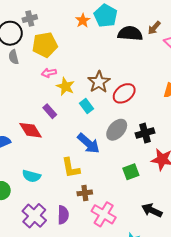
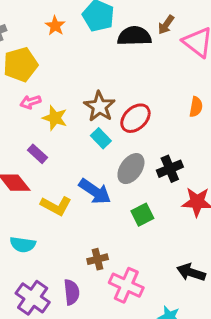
orange star: (83, 20) -> (55, 26), moved
cyan rectangle: (87, 106) -> (101, 138), moved
yellow L-shape: (71, 168) -> (56, 206), moved, turned -45
green square: (131, 172) -> (142, 215), moved

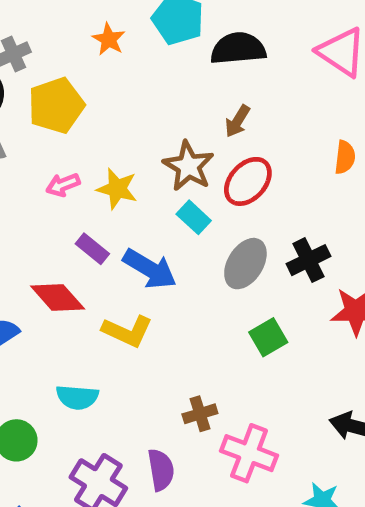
brown arrow: (166, 25) -> (237, 121), moved
pink arrow: (30, 102) -> (63, 185), moved
blue arrow: (95, 191) -> (150, 269), moved

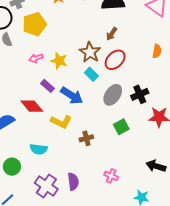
brown cross: (200, 414) -> (86, 138), moved
pink cross: (249, 453) -> (111, 176), size x0.6

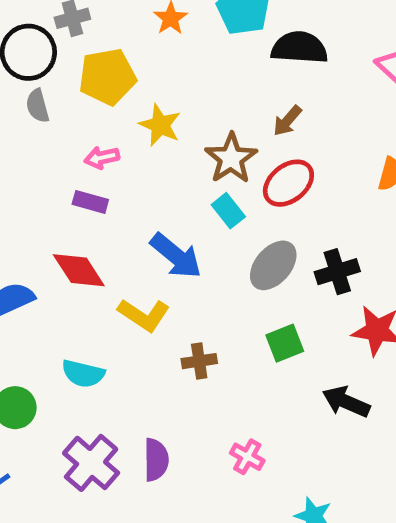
yellow star: (59, 61) -> (160, 125), moved
purple rectangle: (48, 86) -> (90, 202), moved, turned -32
black arrow: (156, 166) -> (346, 402), moved

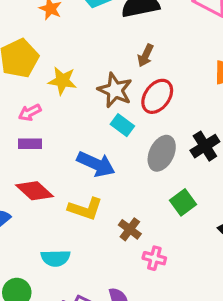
brown cross: (199, 361) -> (130, 229), turned -30
pink cross: (247, 457) -> (154, 258), moved

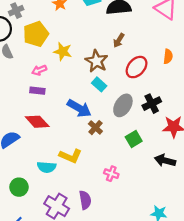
red ellipse: (157, 96) -> (137, 67), moved
yellow L-shape: (85, 209) -> (71, 156), moved
brown cross: (130, 229) -> (95, 128), moved

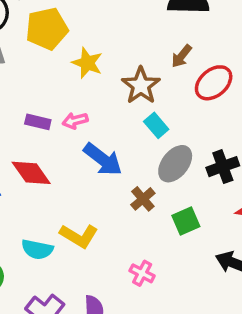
red ellipse: (137, 67) -> (214, 83), moved
pink arrow: (39, 70) -> (75, 121), moved
cyan rectangle: (99, 84) -> (156, 125), moved
brown cross: (95, 128) -> (143, 199), moved

